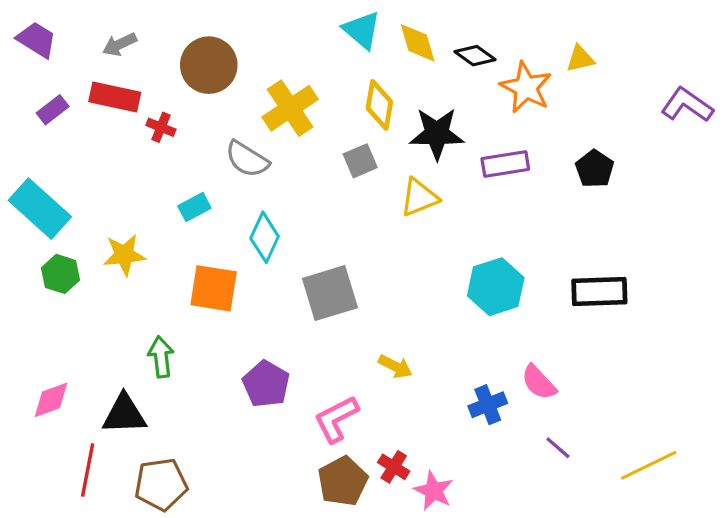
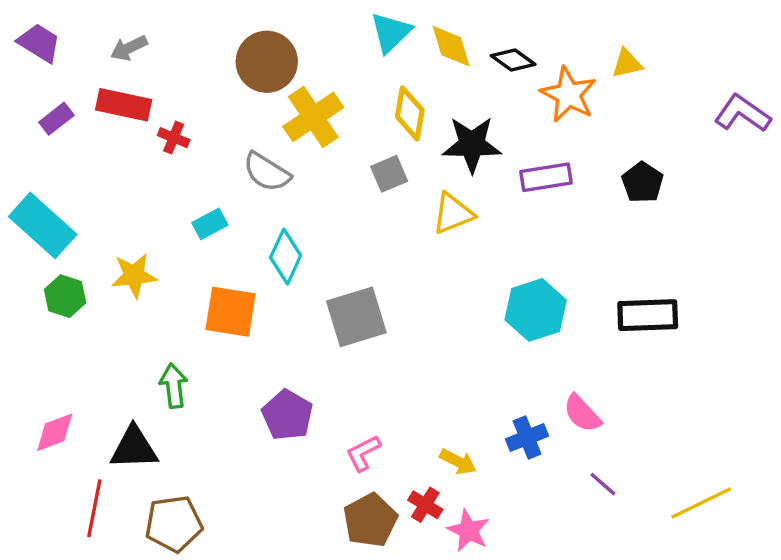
cyan triangle: (362, 30) -> (391, 32), turned 36
brown circle: (209, 65) -> (267, 62), moved
yellow arrow: (395, 366) -> (458, 462), moved
pink L-shape: (336, 419) -> (363, 453), size x0.7

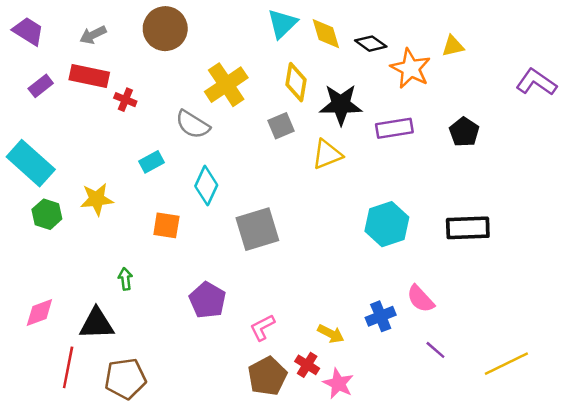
brown circle: (267, 62) -> (165, 29), moved
orange square: (231, 312) -> (166, 225), size x0.7
green arrow: (174, 386) -> (125, 279), size x0.7

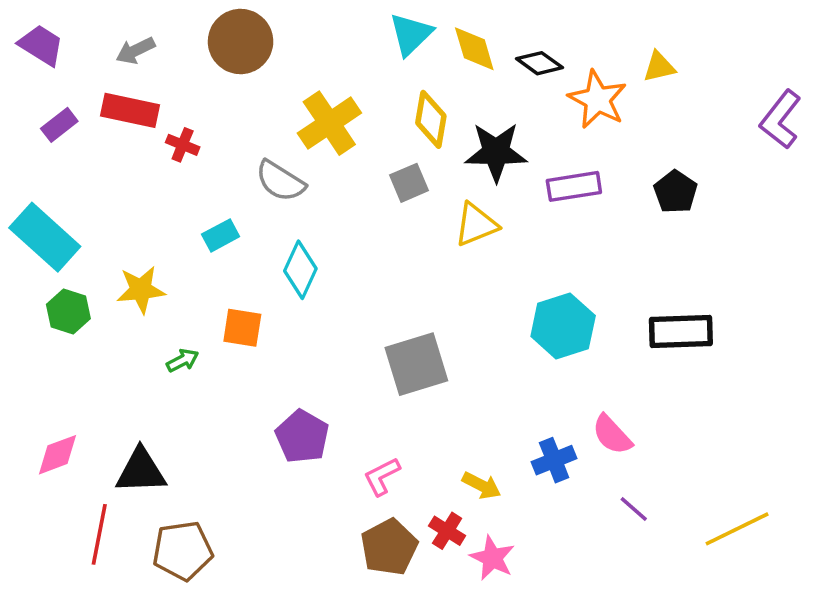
purple L-shape: (536, 82) -> (781, 119), turned -87
gray square: (257, 229) -> (416, 364), moved
green arrow: (125, 279) -> (183, 360), moved, turned 70

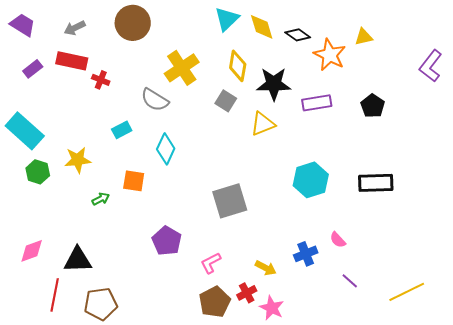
gray square: (409, 183) -> (226, 101), turned -35
pink semicircle: (612, 435) -> (338, 240), size x0.7
red cross: (447, 531) -> (247, 293), turned 30

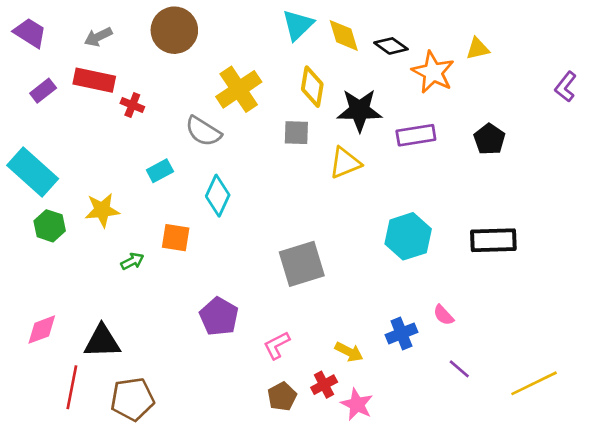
purple L-shape: (431, 66) -> (566, 87), size x0.7
gray square: (226, 101) -> (296, 133), turned -30
brown pentagon: (215, 302) -> (282, 396), size x0.7

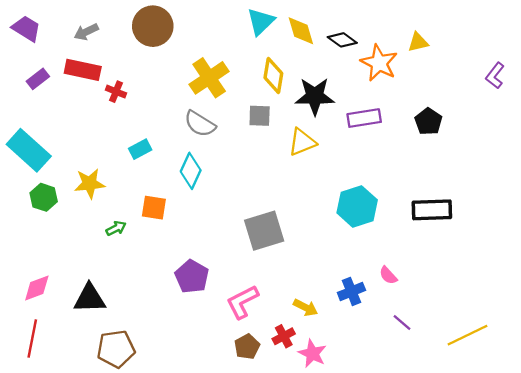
gray semicircle: (203, 131) -> (200, 124), moved
pink L-shape: (277, 345) -> (242, 302), size x1.4
red line: (72, 387) -> (32, 339), moved

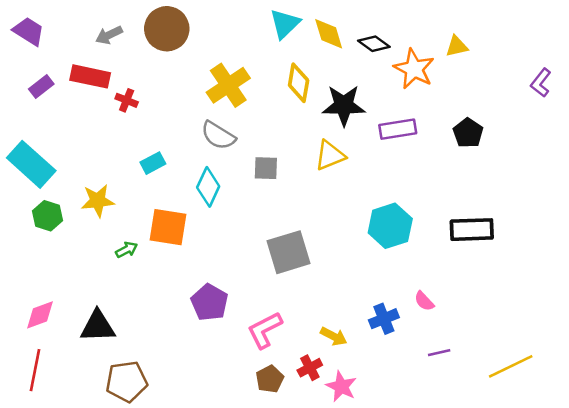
gray arrow: (86, 32) -> (109, 35), moved
gray square: (260, 116) -> (266, 168), moved
orange square: (154, 208) -> (168, 227), size x1.4
purple line: (402, 322) -> (439, 353), turned -54

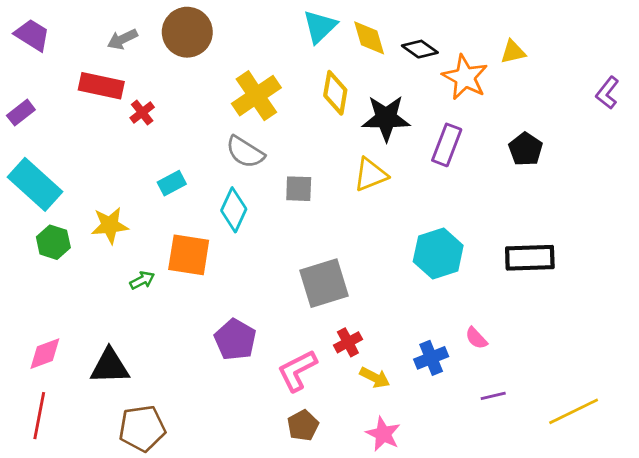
purple rectangle: (41, 86) -> (21, 113), moved
red cross: (127, 100) -> (142, 113), turned 30
purple rectangle: (398, 129) -> (447, 145), turned -60
red cross: (310, 368) -> (348, 342), moved

